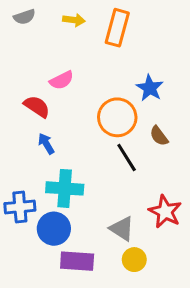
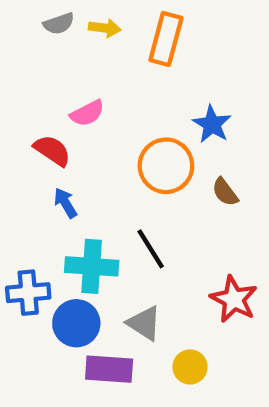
gray semicircle: (24, 17) -> (59, 24), moved
black line: (127, 158) -> (151, 249), moved
gray triangle: (122, 229) -> (144, 323), moved

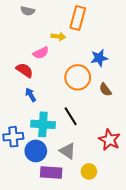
gray semicircle: (59, 24) -> (28, 11), turned 32
yellow arrow: (105, 28) -> (58, 36), moved
blue star: (212, 124) -> (99, 58), turned 30

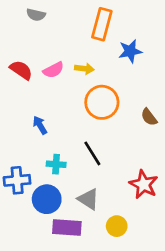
yellow arrow: (58, 36) -> (84, 69), moved
blue star: (99, 58) -> (130, 51), moved
red semicircle: (25, 70) -> (21, 70), moved
brown semicircle: (105, 90) -> (149, 117), moved
cyan cross: (43, 124) -> (56, 164), size x0.6

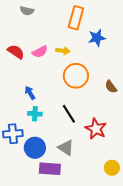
cyan cross: (56, 164) -> (35, 114), moved
red star: (144, 184) -> (96, 129), moved
yellow circle: (117, 226) -> (112, 168), moved

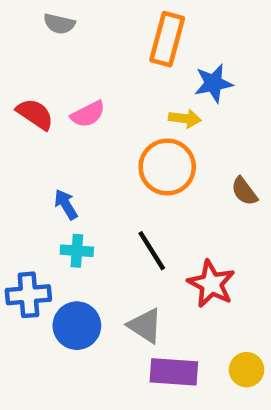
yellow arrow: (63, 51) -> (185, 119), moved
purple rectangle: (50, 169) -> (174, 372), moved

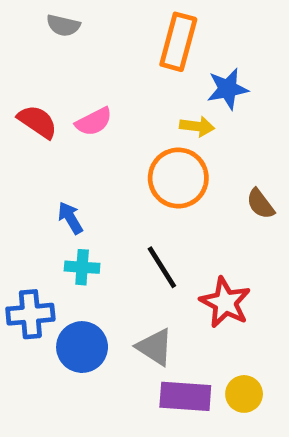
yellow circle: (247, 370) -> (244, 394), moved

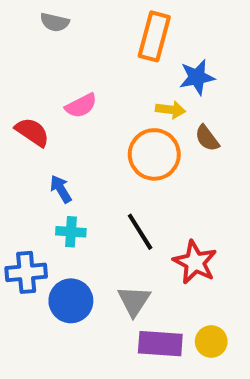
red semicircle: (37, 122) -> (32, 132), moved
brown semicircle: (260, 204) -> (207, 138), moved
gray triangle: (155, 347) -> (134, 301), turned 30

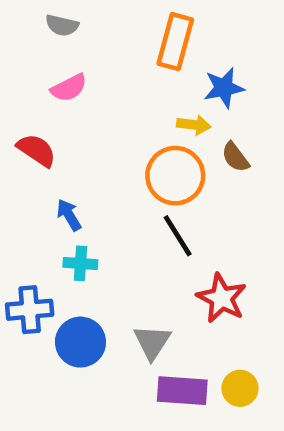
pink semicircle: (81, 106) -> (69, 88), moved
black line: (140, 232) -> (178, 236), moved

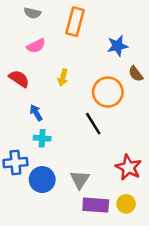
orange rectangle: (175, 42) -> (75, 22), moved
yellow arrow: (194, 125) -> (63, 77), moved, turned 98
brown semicircle: (235, 157) -> (136, 74), moved
orange circle: (175, 176) -> (108, 92), moved
red star: (221, 298) -> (128, 167), moved

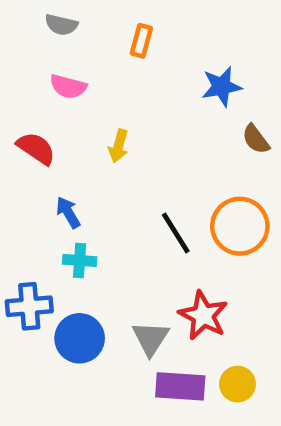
orange rectangle: (75, 22) -> (141, 41), size x0.6
pink semicircle: (36, 46) -> (68, 87), turned 42
orange circle: (108, 92) -> (240, 226), moved
red star: (128, 167) -> (203, 315), moved

